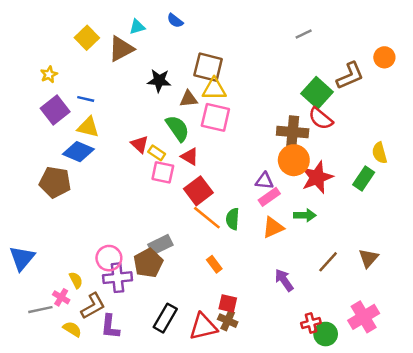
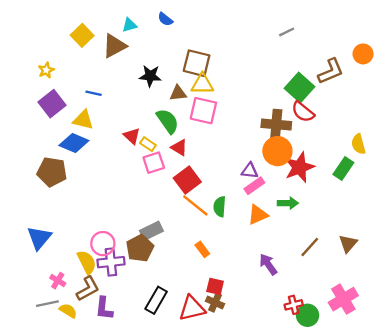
blue line: (86, 99) -> (94, 93), moved
pink square: (163, 172) -> (154, 163), turned -30
blue triangle: (22, 258) -> (39, 238), moved
yellow semicircle: (76, 280) -> (87, 262), moved, size x1.5
gray line: (40, 310) -> (47, 304), moved

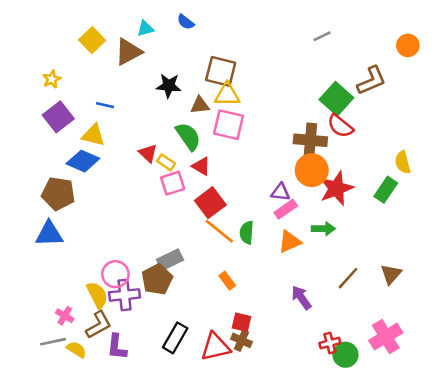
orange circle: (363, 54) -> (408, 45), moved
blue triangle: (39, 238) -> (49, 234), moved, turned 48

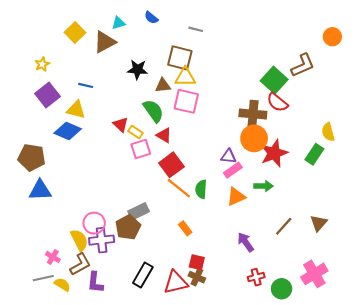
gray line: (322, 36) -> (196, 29), moved, turned 40
brown pentagon: (58, 194) -> (32, 157), moved
red cross: (330, 343) -> (256, 277), moved

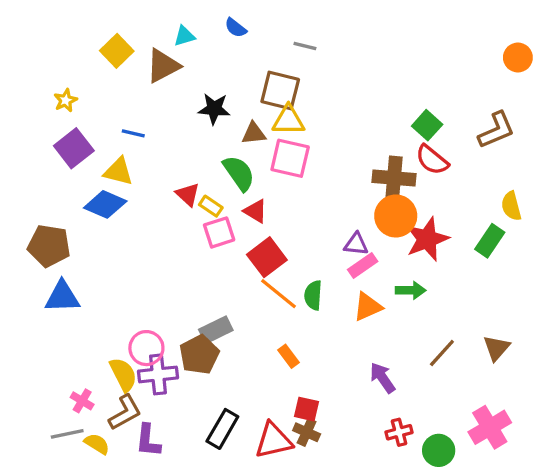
brown L-shape: (303, 65) -> (496, 130), moved
green square: (274, 80) -> (427, 125), size x0.7

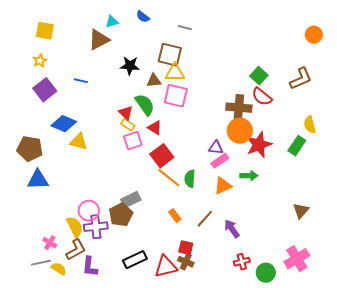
yellow square: (117, 51) -> (45, 31), moved, turned -36
yellow triangle: (118, 171) -> (79, 142), moved
red triangle: (188, 195) -> (126, 113), moved
brown line: (442, 353) -> (205, 219), moved
black rectangle: (222, 429) -> (135, 260), turned 35

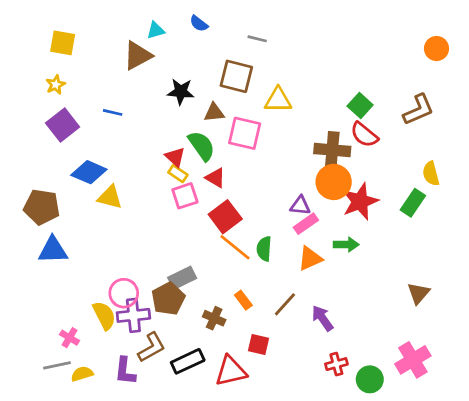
yellow triangle: (175, 73) -> (278, 100), moved
brown L-shape: (76, 250) -> (152, 347), moved
brown cross: (186, 262) -> (214, 318), moved
yellow semicircle: (59, 269) -> (82, 374), turned -49

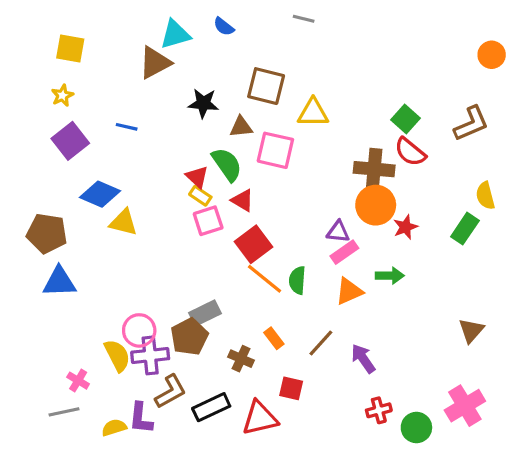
cyan triangle: (156, 30) -> (175, 34), size x1.5
gray line: (257, 39) -> (304, 19), moved
red star: (360, 201) -> (405, 227), size x0.6
yellow semicircle: (82, 374) -> (114, 428), moved

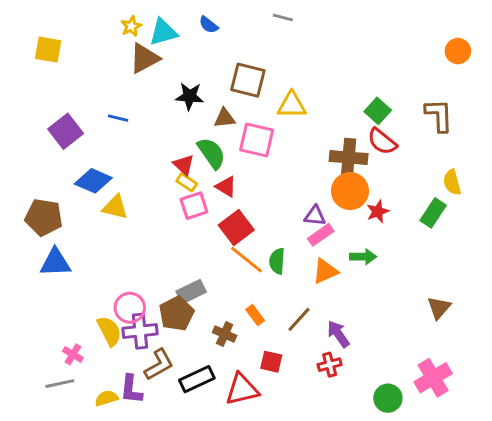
yellow square: (70, 48) -> (48, 50), moved
yellow star: (62, 95) -> (131, 26), moved
brown L-shape: (471, 124) -> (439, 115), turned -69
red cross: (379, 410) -> (330, 365), moved

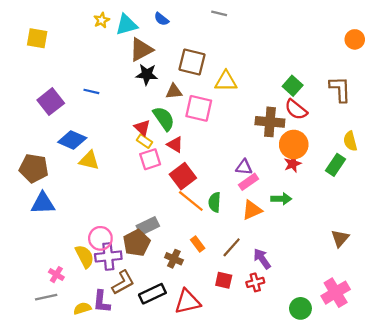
brown triangle: (144, 58) -> (141, 50), moved
orange circle: (350, 191) -> (294, 145), moved
red square: (271, 362) -> (224, 280), moved

